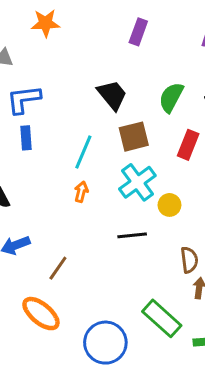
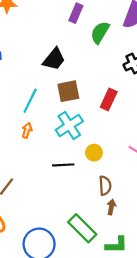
black trapezoid: (112, 95) -> (54, 59), turned 75
green semicircle: (171, 97) -> (100, 32), moved
yellow circle: (169, 205) -> (94, 153), moved

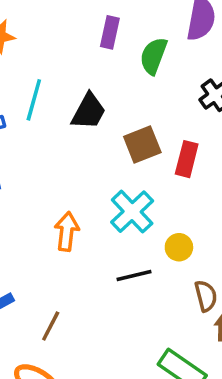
brown square: (68, 91) -> (142, 144), moved
cyan line: (30, 101) -> (34, 100), moved
orange arrow: (27, 130) -> (67, 232), size x1.5

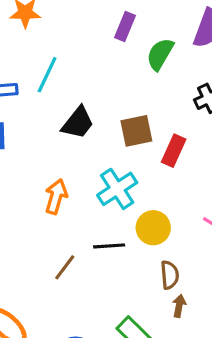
black trapezoid: (89, 111) -> (78, 123), moved
yellow circle: (179, 247) -> (153, 228), size x1.4
brown line: (51, 326) -> (65, 267), moved

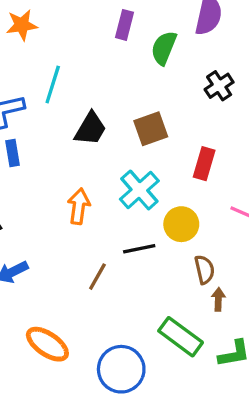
red rectangle: (174, 151) -> (204, 164), moved

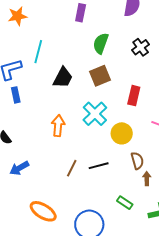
green semicircle: (164, 48) -> (101, 43), moved
black line: (139, 249) -> (99, 166), moved
green rectangle: (181, 337) -> (125, 203), size x0.6

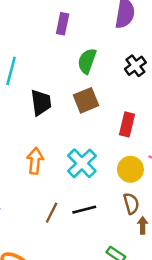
black trapezoid: (63, 78) -> (41, 103), turned -35
cyan cross: (95, 114) -> (82, 163), moved
yellow circle: (122, 133) -> (130, 169), moved

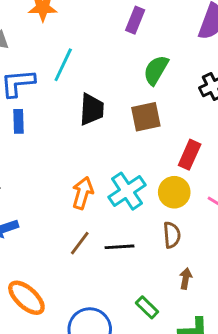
orange arrow: (35, 161) -> (83, 193), moved
yellow circle: (130, 169) -> (174, 192), moved
brown semicircle: (131, 203) -> (172, 235), moved

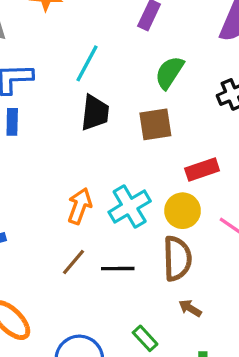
cyan line: (63, 65) -> (87, 63), moved
red rectangle: (190, 155) -> (202, 169), turned 44
brown semicircle: (172, 235) -> (177, 258), size x1.5
brown arrow: (186, 279) -> (190, 308), turned -72

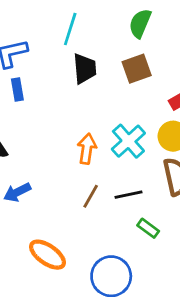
green rectangle: (145, 338) -> (148, 228), moved

